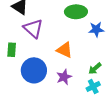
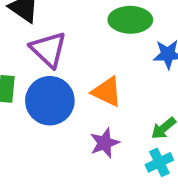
blue circle: (34, 70) -> (50, 101), moved

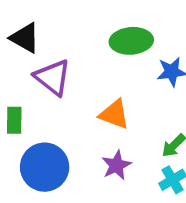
blue circle: (50, 101) -> (45, 167), moved

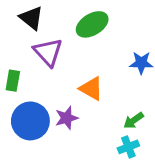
green ellipse: (131, 41) -> (92, 24), moved, turned -36
purple star: (116, 165) -> (67, 118), moved

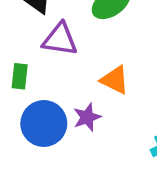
purple triangle: (48, 52) -> (60, 39), turned -36

